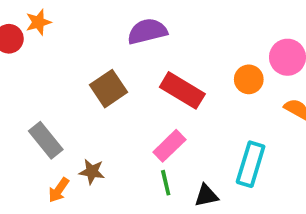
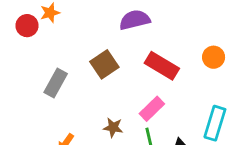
gray rectangle: (46, 140) -> (56, 83), moved, turned 68
brown star: (92, 172) -> (113, 127), moved

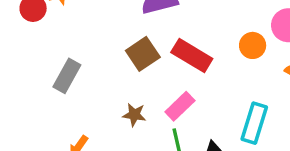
brown square: (104, 64) -> (143, 54), moved
brown star: (113, 127) -> (134, 115), moved

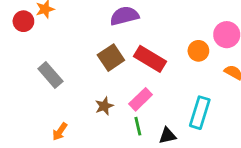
gray rectangle: (67, 76) -> (50, 75), turned -70
brown star: (134, 115) -> (104, 106), turned -30

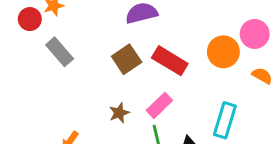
orange circle: (198, 51) -> (223, 52), size x1.4
gray rectangle: (50, 75) -> (60, 52), moved

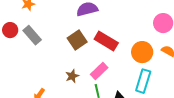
red circle: (30, 19) -> (10, 30), moved
orange circle: (223, 52) -> (142, 52), moved

